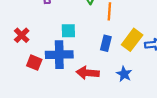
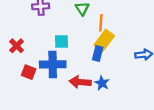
yellow rectangle: (132, 40) -> (104, 40), moved
blue star: (124, 74) -> (102, 83), moved

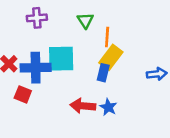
cyan square: (61, 41) -> (61, 59), size x1.6
blue cross: (53, 64) -> (36, 68), moved

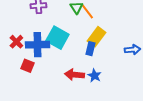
orange line: (107, 37) -> (87, 12), moved, turned -42
cyan square: (61, 59) -> (57, 38), turned 30

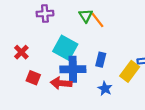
yellow rectangle: (96, 37) -> (130, 71), moved
blue cross: (37, 45) -> (73, 69), moved
red arrow: (74, 75) -> (61, 83), moved

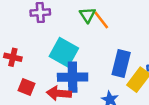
red cross: (21, 52) -> (13, 57), turned -32
blue rectangle: (101, 60) -> (121, 63), moved, size x1.5

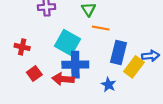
orange line: (101, 20) -> (101, 28), moved, turned -42
red square: (27, 87) -> (34, 73), turned 32

